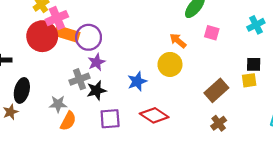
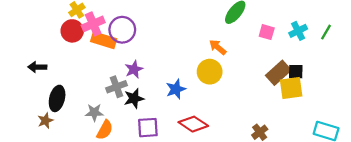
pink square: (212, 33) -> (267, 32), moved
red circle: (42, 36) -> (72, 31), moved, size x0.7
purple circle: (89, 37) -> (122, 30), moved
yellow square: (249, 80) -> (291, 88), size x1.5
brown rectangle: (216, 90) -> (278, 73), moved

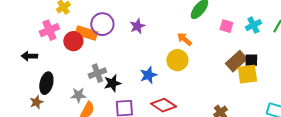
pink cross: (93, 24) -> (49, 30), moved
red circle: (72, 31) -> (73, 41), moved
purple star: (134, 69) -> (137, 26), moved

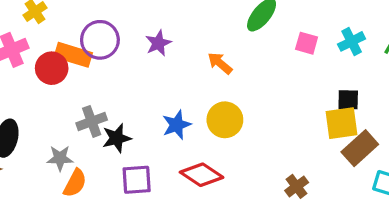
orange arrow: (184, 39) -> (220, 63), moved
yellow circle: (177, 60) -> (225, 120), moved
brown rectangle: (236, 61) -> (360, 148), moved

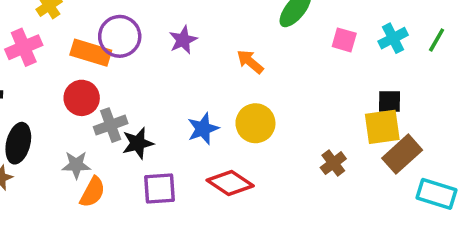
red circle: (52, 68) -> (82, 98), moved
brown cross: (297, 186) -> (333, 163), moved

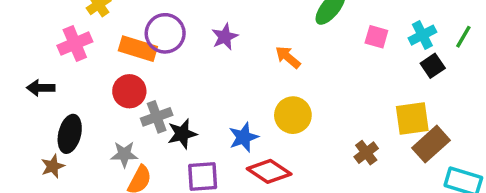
black square: (389, 102) -> (433, 66), moved, turned -35
blue star: (203, 129) -> (244, 137), moved

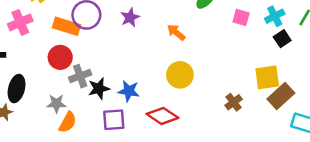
blue star: (244, 137) -> (129, 91), moved, turned 30

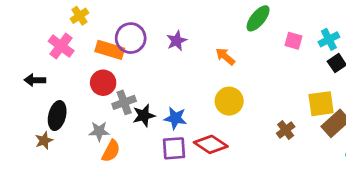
pink cross: (20, 22) -> (61, 46), turned -30
purple square: (114, 120) -> (174, 148), moved

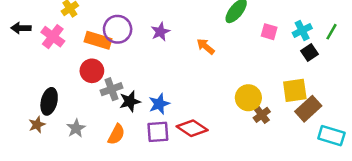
black arrow: (35, 80) -> (21, 28), moved
yellow circle: (229, 101) -> (248, 98), moved
blue star: (175, 118) -> (159, 104), turned -30
gray star: (99, 131) -> (76, 128), moved, turned -30
orange semicircle: (111, 151) -> (116, 134), moved

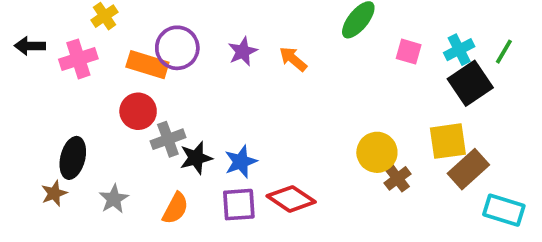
pink cross: (53, 37) -> (78, 59), turned 35
orange arrow: (206, 46) -> (293, 59), moved
black square: (309, 52) -> (470, 83), size x1.6

